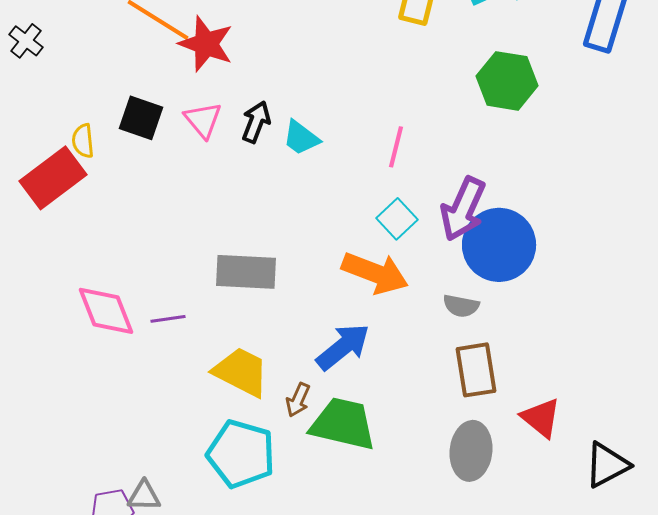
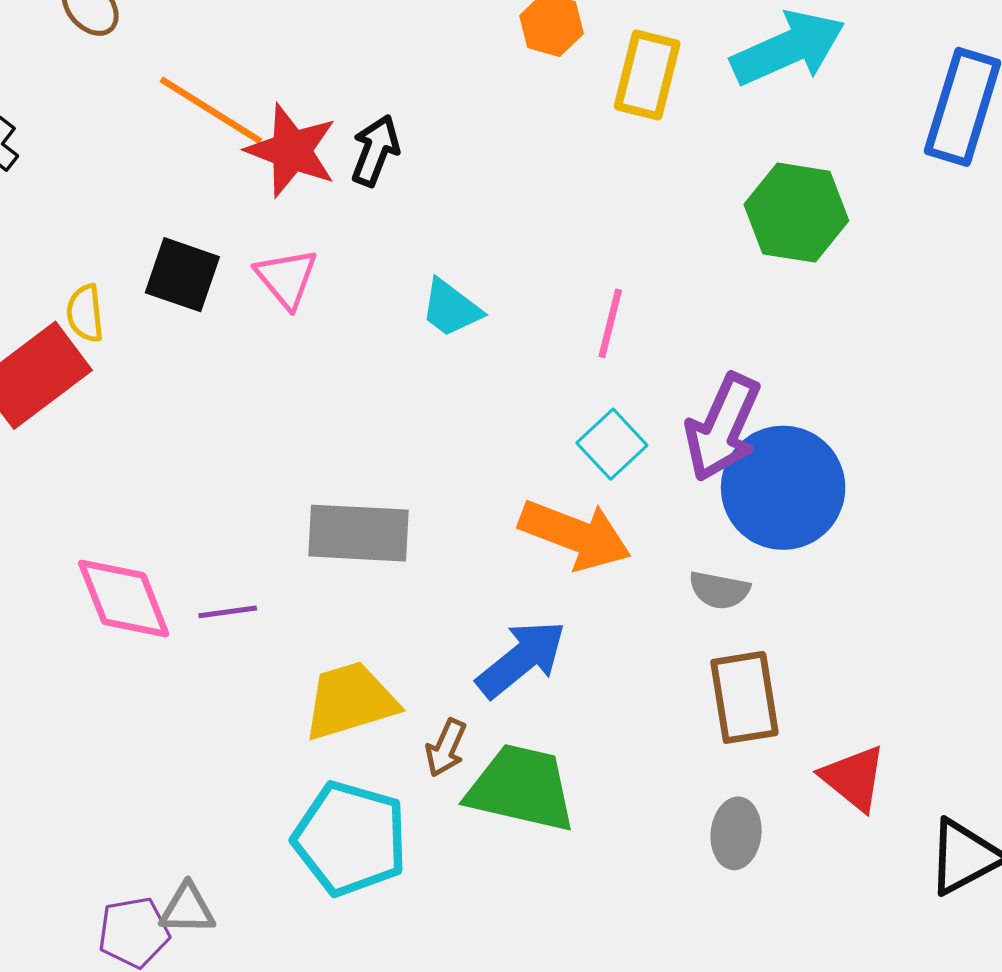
black arrow: (256, 122) -> (375, 151), moved
yellow trapezoid: (241, 372) -> (350, 701), turned -44
gray ellipse: (471, 451) -> (736, 833), size x0.7

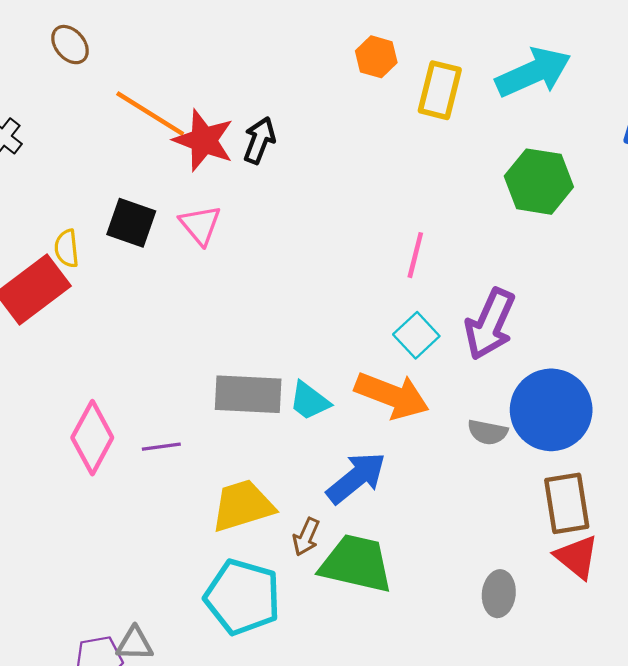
cyan trapezoid: (451, 308) -> (309, 401), moved
blue circle: (783, 488) -> (551, 410), moved
pink diamond: (124, 598) -> (92, 438), turned 50
brown rectangle: (744, 697) -> (567, 503), moved

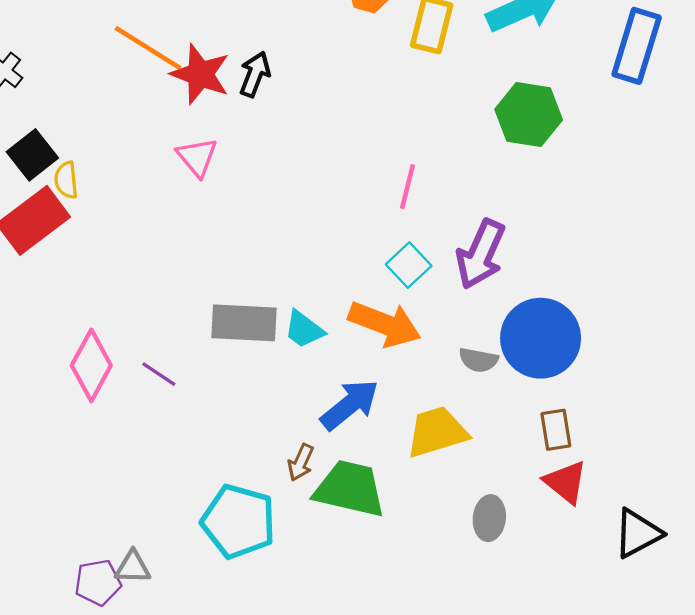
black square: (131, 223) -> (32, 155), moved, turned 33
purple line: (161, 447) -> (159, 374), turned 42
brown rectangle: (567, 503) -> (556, 430), size x0.7
yellow trapezoid: (243, 506) -> (437, 432), moved

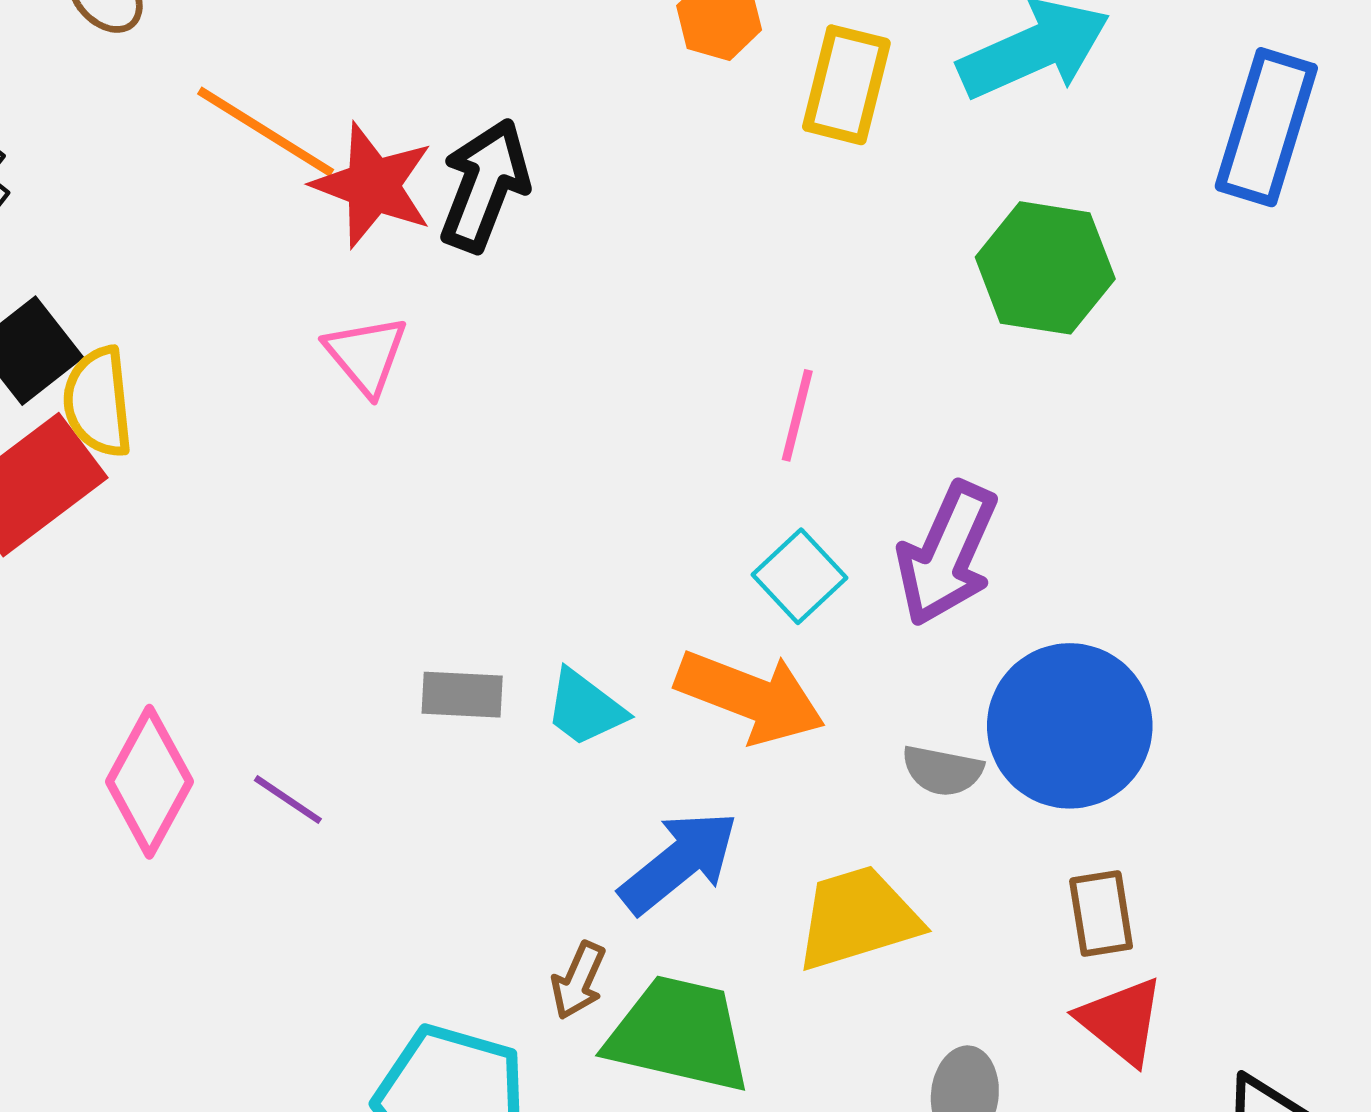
black arrow: (255, 74) -> (485, 185), size x1.4
yellow semicircle: (66, 180) -> (98, 402), size x1.4
gray rectangle: (244, 323) -> (462, 695), size x0.6

